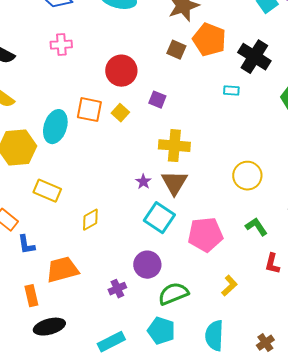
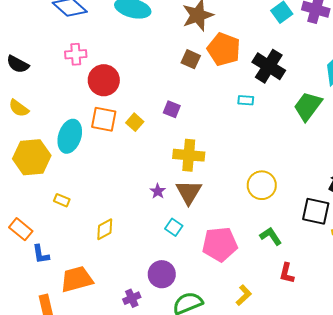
red circle: (121, 71) -> (104, 80), moved
yellow rectangle: (47, 191) -> (62, 200), size x0.6
cyan square: (159, 218) -> (174, 227), size x0.6

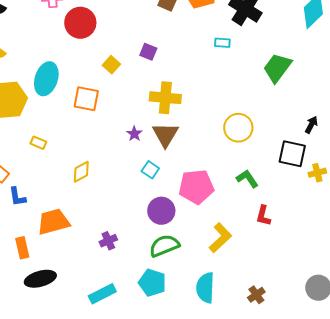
green trapezoid: (308, 106) -> (277, 68), moved
orange square: (104, 119) -> (86, 99), moved
purple circle: (162, 274) -> (161, 211), moved
yellow L-shape: (244, 295) -> (220, 238), size x1.4

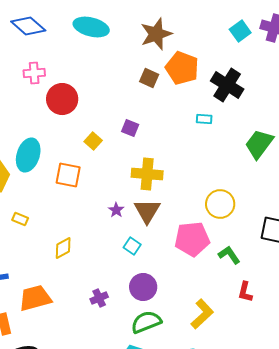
pink pentagon: (196, 187) -> (192, 239), moved
purple cross: (108, 241) -> (99, 298), moved

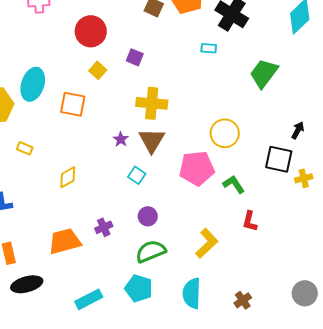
red circle: (62, 99) -> (91, 31), moved
purple circle: (143, 287) -> (148, 216), size x0.7
orange trapezoid: (35, 298) -> (65, 241), moved

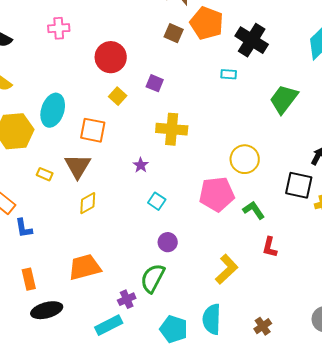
brown triangle: (152, 140) -> (78, 166), moved
purple cross: (104, 227) -> (127, 299), moved
green semicircle: (151, 251) -> (153, 278), moved, turned -40
cyan pentagon: (139, 288) -> (174, 329), moved

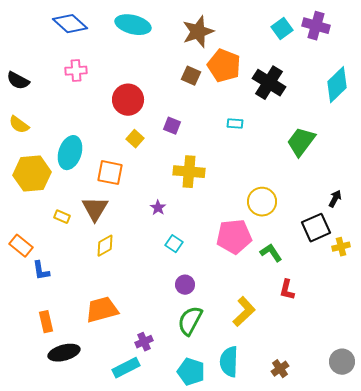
cyan rectangle: (229, 74) -> (235, 124), moved
black square: (299, 185) -> (316, 228), turned -36
green semicircle: (153, 278) -> (190, 321), moved

